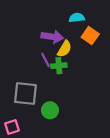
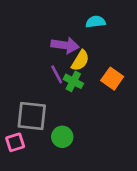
orange square: (90, 36) -> (112, 79), moved
green cross: (59, 66) -> (73, 81), turned 32
pink square: (12, 127) -> (15, 142), moved

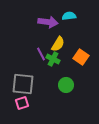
purple arrow: (65, 45) -> (48, 22), moved
green circle: (62, 137) -> (66, 85), moved
pink square: (15, 142) -> (22, 103), moved

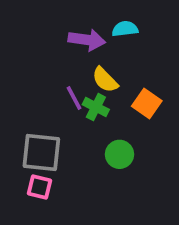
yellow semicircle: (58, 44) -> (105, 80), turned 105
pink square: (22, 103) -> (40, 187), turned 32

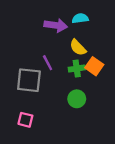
yellow semicircle: (105, 80) -> (78, 48), moved
green cross: (96, 107) -> (77, 69), moved, turned -35
gray square: (41, 152) -> (29, 80), moved

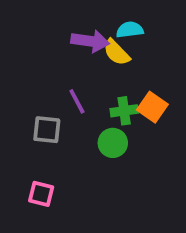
yellow semicircle: (78, 48) -> (117, 52), moved
gray square: (29, 80) -> (47, 130), size x0.7
green circle: (77, 99) -> (113, 143), moved

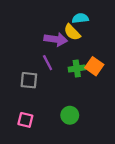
purple arrow: (90, 41) -> (56, 39), moved
green circle: (113, 143) -> (70, 115), moved

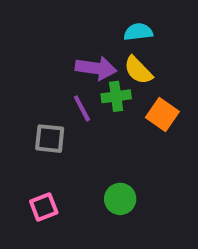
yellow semicircle: (72, 32) -> (138, 70), moved
green cross: (77, 68) -> (116, 96), moved
pink square: (25, 120) -> (44, 207), turned -35

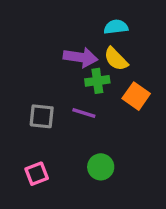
purple line: (82, 108) -> (84, 113), moved, turned -45

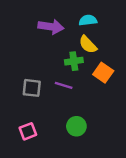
purple arrow: (80, 57) -> (51, 27), moved

